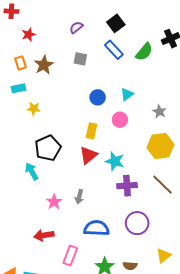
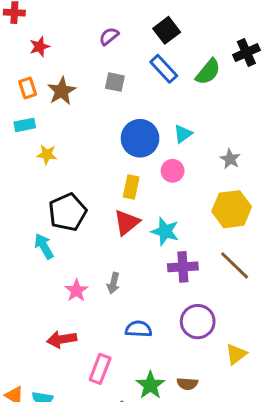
blue circle: (98, 97) -> (140, 138), size x1.6
blue semicircle: (97, 228) -> (139, 329), size x0.7
yellow triangle: (163, 256) -> (236, 354), moved

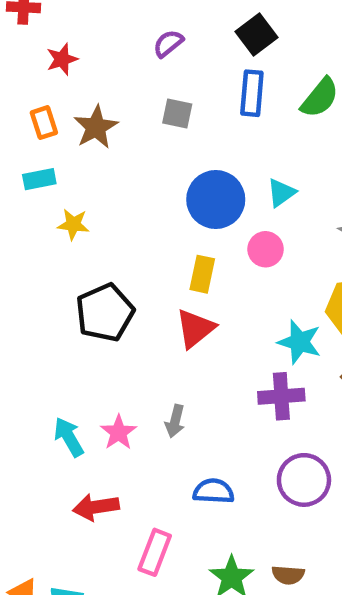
blue rectangle: (164, 69) -> (252, 93), turned 48
cyan star: (165, 231) -> (299, 342), moved
cyan arrow: (44, 246) -> (69, 437), moved

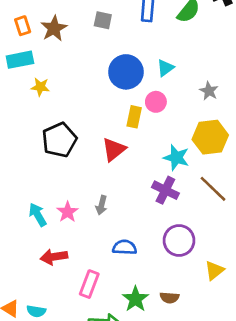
cyan rectangle: (39, 179) -> (20, 60), size x1.4
yellow rectangle: (202, 274) -> (134, 117), moved
purple cross: (281, 396) -> (165, 190), turned 30

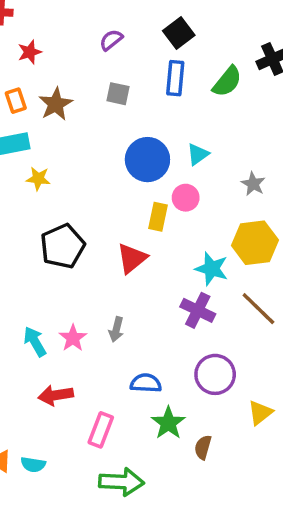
brown semicircle: (169, 298) -> (203, 447), turned 102
green star: (135, 299) -> (168, 423), moved

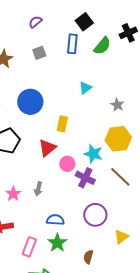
black square: (179, 33) -> (84, 22), moved
gray square: (118, 94) -> (39, 53), turned -32
blue circle: (147, 160) -> (30, 102), moved
pink circle: (186, 198) -> (67, 164), moved
green star: (168, 423) -> (57, 243), moved

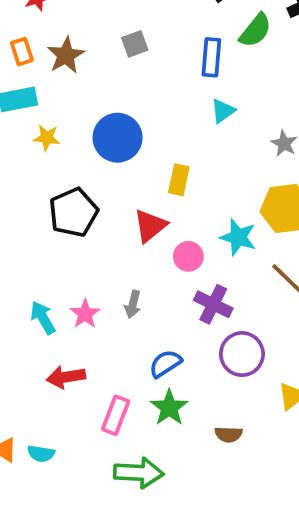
blue rectangle: (72, 44) -> (211, 57), moved
purple cross: (85, 178) -> (213, 304), moved
blue semicircle: (55, 220) -> (165, 364), turned -36
brown semicircle: (88, 257) -> (229, 434), turned -104

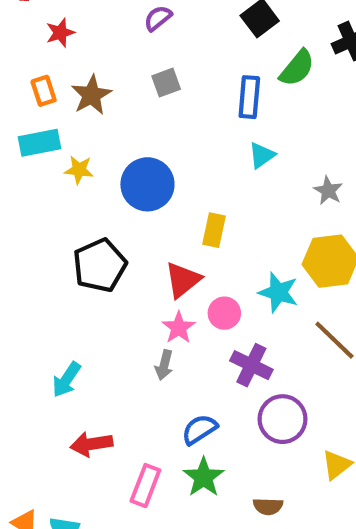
yellow star: (47, 138) -> (79, 170), moved
pink star: (85, 314) -> (179, 328), moved
cyan arrow: (43, 318) -> (66, 380), turned -116

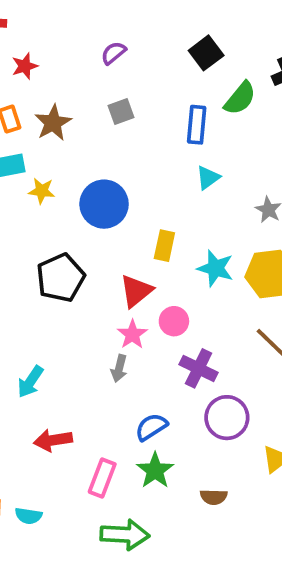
cyan star: (278, 292) -> (215, 268), moved

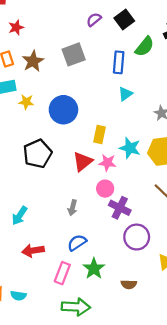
purple semicircle: (113, 53) -> (94, 20), moved
gray square: (121, 111) -> (74, 54), size x1.5
pink circle: (174, 321) -> (105, 189), moved
pink star: (132, 334) -> (107, 163), moved, turned -30
blue semicircle: (151, 427) -> (77, 243), moved

